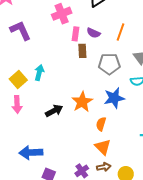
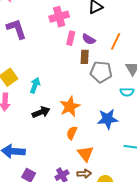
brown rectangle: (82, 51) -> (85, 57), moved
cyan arrow: (39, 73) -> (35, 85), moved
blue star: (114, 98) -> (108, 119), moved
orange semicircle: (101, 124) -> (72, 133), moved

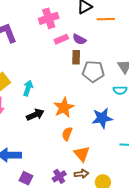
pink rectangle: (71, 38) -> (61, 39), turned 56
orange line: (116, 41) -> (106, 19), moved, turned 66

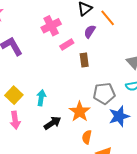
orange line: (106, 19) -> (108, 18), turned 60
purple semicircle: (79, 39) -> (90, 31), moved, turned 104
gray pentagon: (93, 71) -> (104, 93), moved

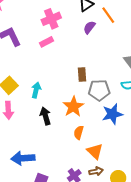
pink rectangle: (67, 44) -> (47, 42), moved
brown rectangle: (84, 60) -> (82, 74), moved
black arrow: (52, 123) -> (45, 116), turned -78

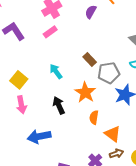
brown rectangle: (82, 74) -> (90, 59), turned -32
cyan arrow: (36, 90) -> (56, 71), moved, turned -42
blue arrow: (23, 158) -> (39, 137), moved

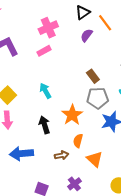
brown rectangle: (90, 59) -> (93, 76), moved
brown arrow: (116, 154) -> (61, 155), moved

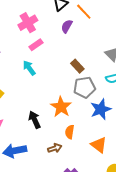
pink rectangle: (44, 51) -> (36, 45), moved
cyan arrow: (45, 91) -> (29, 68), moved
orange triangle: (95, 159) -> (99, 145), moved

